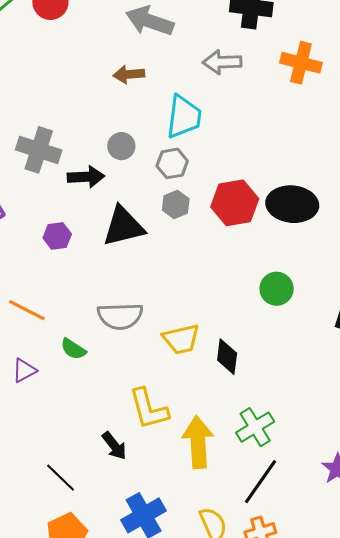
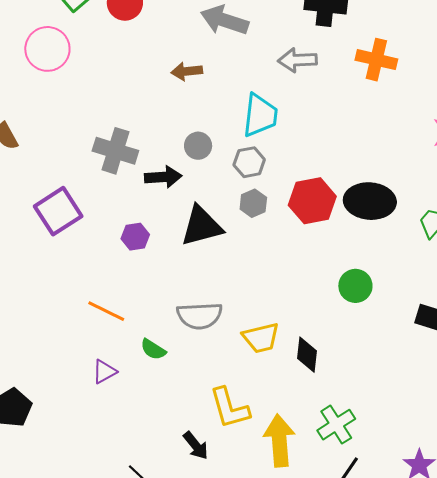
brown arrow: (129, 74) -> (187, 71), moved

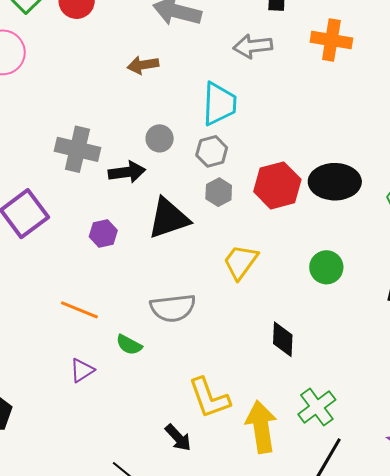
yellow trapezoid: (261, 338) -> (241, 262), moved, turned 144

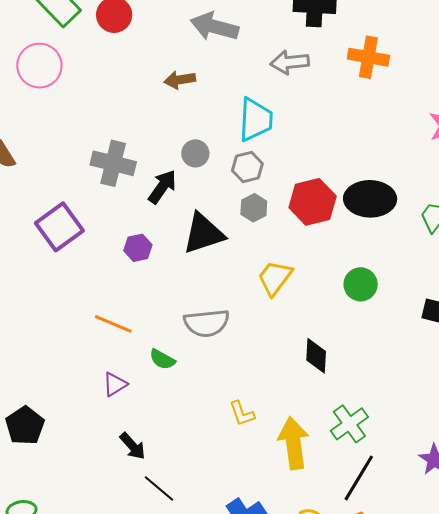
black arrow: (127, 172) -> (162, 187), turned -48
yellow L-shape: (209, 398) -> (242, 413), size x0.6
black arrow: (178, 438) -> (133, 446), moved

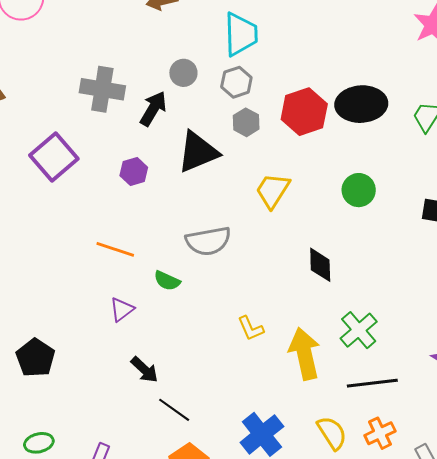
black line: (359, 478) -> (372, 383), turned 57

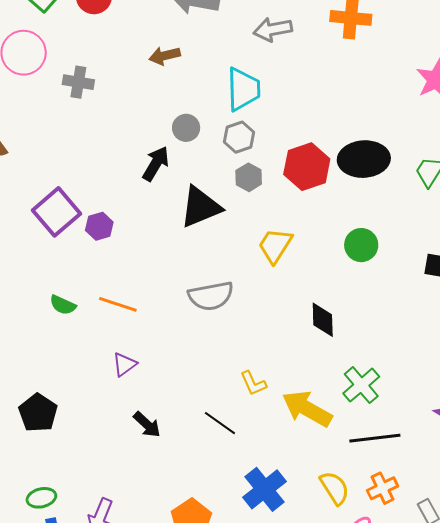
gray cross: (102, 89) -> (78, 82), moved, size x0.7
purple hexagon: (134, 171) -> (99, 226), moved
green semicircle: (167, 281) -> (63, 305), moved
yellow arrow: (305, 354) -> (307, 409), turned -48
black line: (174, 410) -> (220, 423), moved

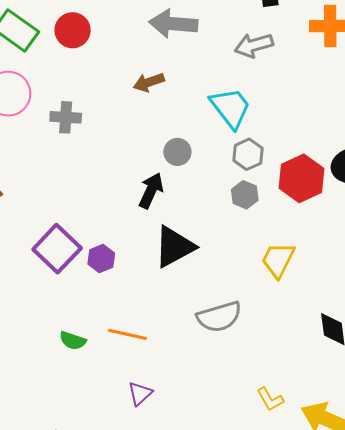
cyan trapezoid: (243, 89) -> (231, 108), turned -30
gray hexagon: (239, 137) -> (248, 154), moved
black triangle: (200, 207) -> (174, 247), moved

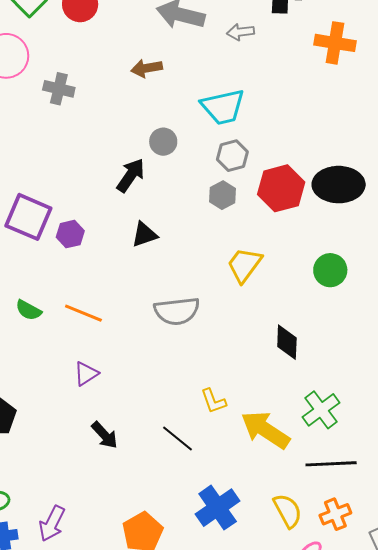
gray arrow: (254, 45) -> (240, 32), moved, size x0.7
cyan trapezoid: (231, 108) -> (223, 107), turned 105
black triangle: (174, 247) -> (144, 234), size x0.6
purple square: (57, 249) -> (28, 217), turned -30

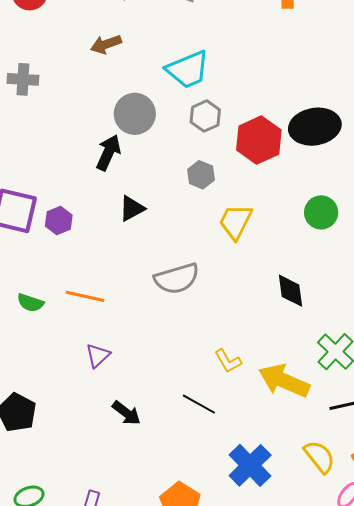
gray circle: (163, 142) -> (135, 114), size x1.5
gray hexagon: (222, 195) -> (201, 175), moved

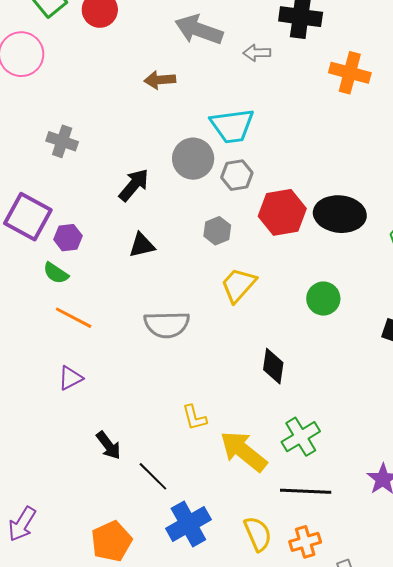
gray cross: (23, 79) -> (62, 141), moved
gray circle: (135, 114) -> (193, 159), moved
green semicircle: (30, 303) -> (56, 273), moved
black line: (199, 404) -> (153, 476), moved
black arrow: (126, 413) -> (109, 445), moved

